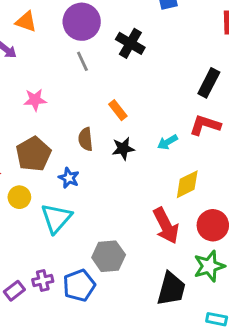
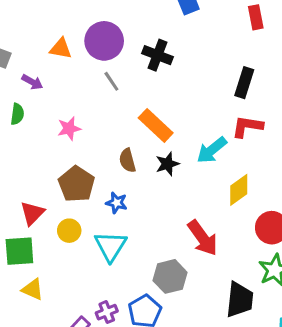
orange triangle: (26, 22) -> (61, 49), moved
orange rectangle: (118, 110) -> (156, 125), size x1.6
cyan arrow: (167, 142) -> (212, 150), size x1.5
red arrow: (166, 226) -> (203, 238), moved

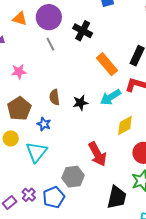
orange rectangle: (156, 125) -> (107, 64), moved
purple cross: (107, 312) -> (29, 195), turned -32

